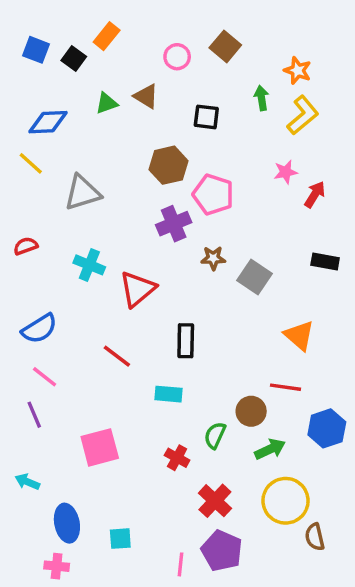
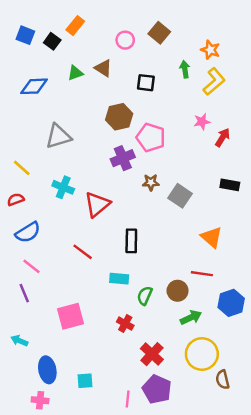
yellow line: (31, 163) -> (22, 168), moved
red semicircle: (26, 246) -> (16, 199), moved
green semicircle: (215, 435) -> (145, 296), moved

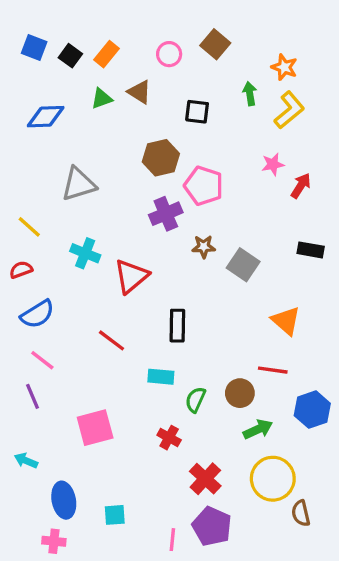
orange rectangle: (75, 26) -> (107, 54), moved

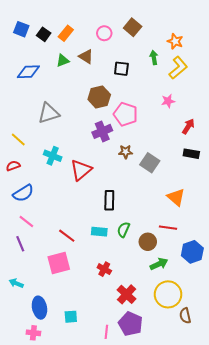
red arrow: (301, 186) -> (188, 126), moved
red line: (112, 340) -> (67, 236), moved
green semicircle: (195, 400) -> (123, 230), moved

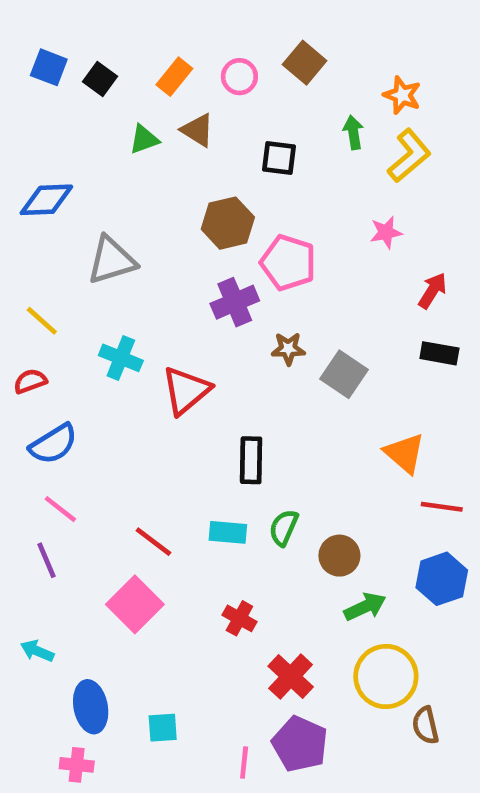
orange rectangle: (66, 33) -> (174, 77), moved
blue diamond: (28, 72) -> (46, 200), moved
red line: (168, 228) -> (442, 507), moved
pink square: (59, 263) -> (135, 604), turned -30

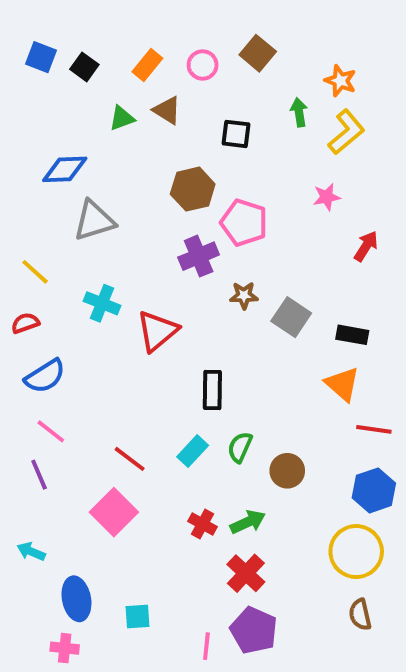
blue diamond: (46, 200) -> (65, 169), moved
black rectangle: (439, 353) -> (352, 335), moved
cyan rectangle: (228, 532) -> (193, 451), turned -52
green arrow: (365, 607) -> (248, 522), moved
yellow circle: (386, 677) -> (356, 552), moved

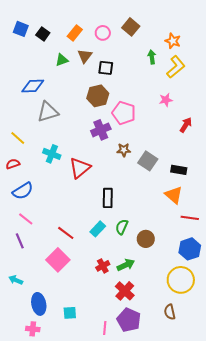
brown triangle: (167, 110) -> (85, 56), turned 35
black square: (236, 134) -> (106, 68), moved
red cross: (203, 524) -> (103, 266), turned 32
brown semicircle: (360, 615) -> (170, 312), moved

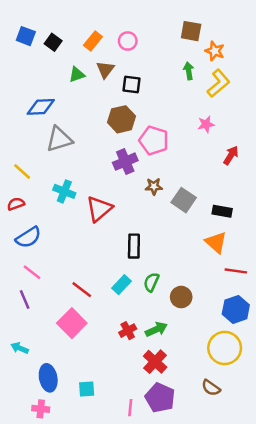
brown square: (131, 27) -> (191, 31), moved, turned -30
brown semicircle: (170, 312) -> (211, 388), turned -42

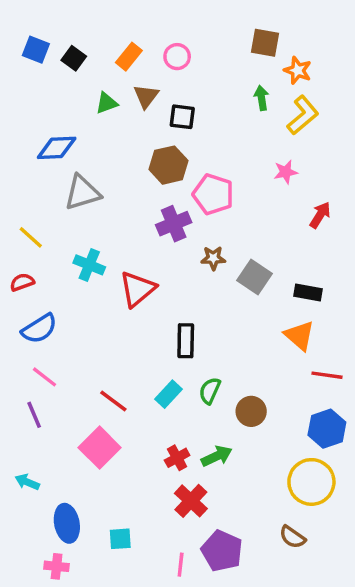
red cross: (155, 362) -> (191, 501), moved

